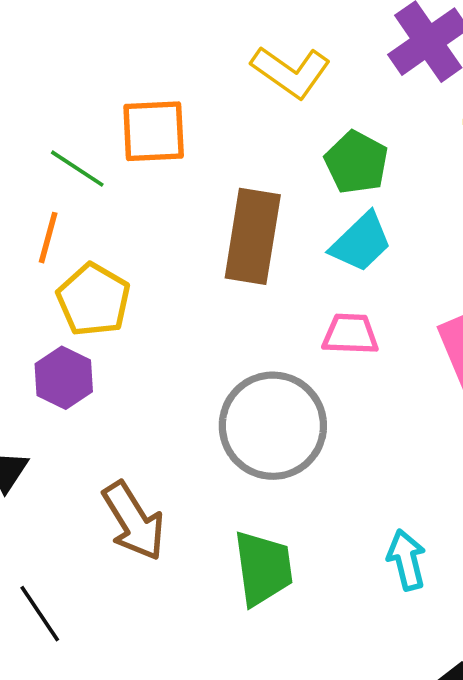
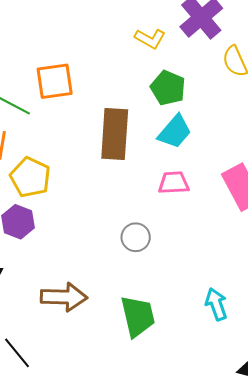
yellow L-shape: (291, 72) -> (150, 39), moved, size x0.7
gray circle: (273, 426) -> (136, 237), size x0.5
brown arrow: (134, 521) -> (64, 297), turned -51

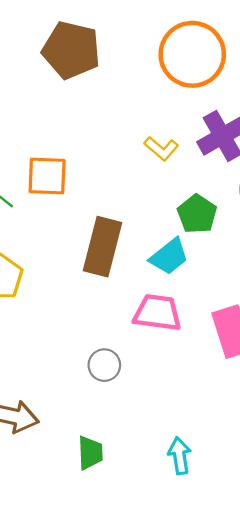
green pentagon: (168, 88) -> (197, 214), moved
pink trapezoid: (174, 183) -> (158, 313), size x1.4
green trapezoid: (138, 316) -> (90, 453), size x0.7

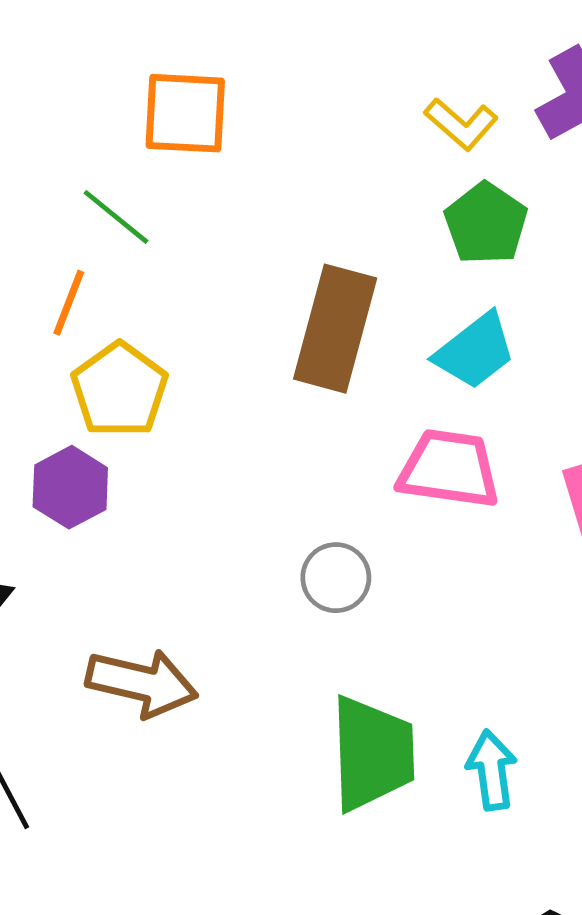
orange square: (47, 176) -> (185, 113), moved
green pentagon: (197, 214) -> (486, 224), moved
green trapezoid: (90, 453) -> (372, 753), moved, size x1.6

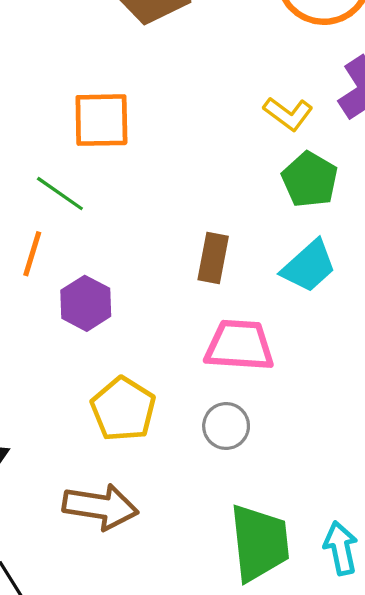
brown rectangle: (335, 329) -> (213, 258), size x0.6
yellow pentagon: (119, 390) -> (123, 409), moved
pink trapezoid: (449, 469) -> (239, 345), moved
purple hexagon: (70, 487) -> (86, 303), moved

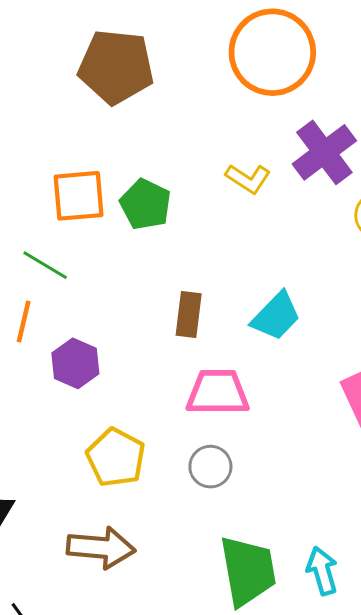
green pentagon: (310, 180) -> (145, 204), moved

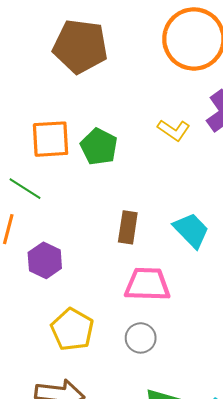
cyan trapezoid: (276, 316) -> (191, 230), turned -90

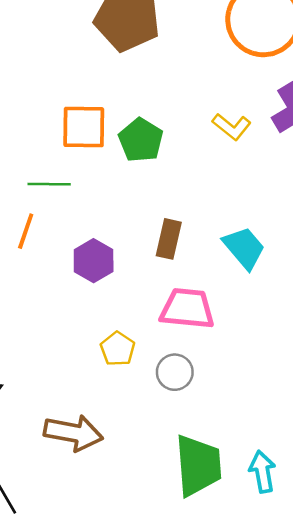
green line: (25, 189) -> (49, 184), turned -36
purple hexagon: (45, 260) -> (94, 261), moved
yellow pentagon: (72, 329) -> (118, 349), moved, size x0.7

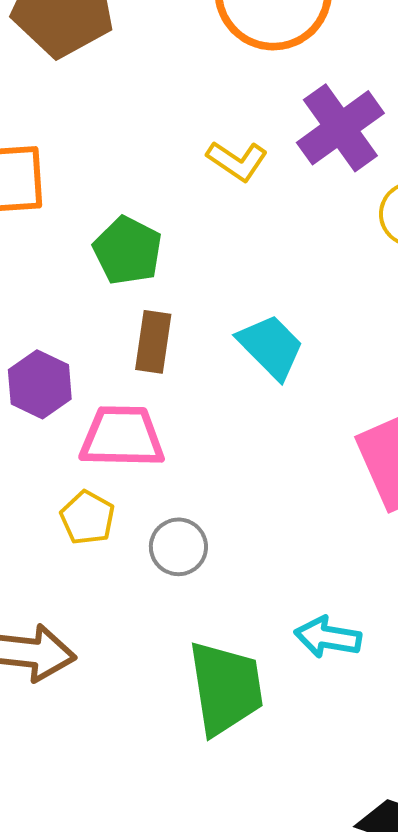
green pentagon: (141, 140) -> (128, 251), moved
pink trapezoid: (187, 309) -> (122, 437), moved
cyan arrow: (262, 472) -> (328, 637), moved, turned -66

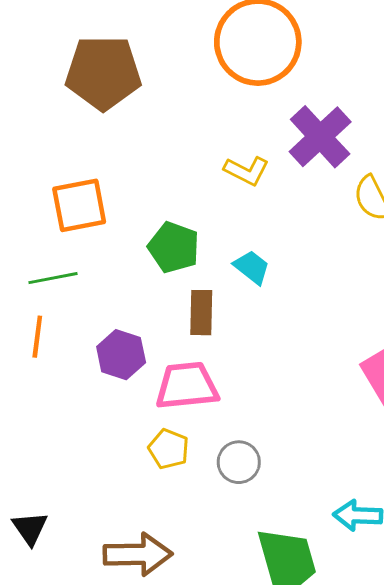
cyan trapezoid: (271, 347) -> (252, 267), moved, size x0.7

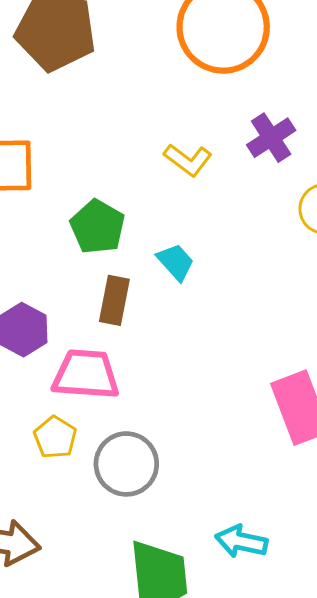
purple cross: (320, 137) -> (271, 138), size x0.7
gray circle: (239, 462) -> (126, 464), size x1.4

